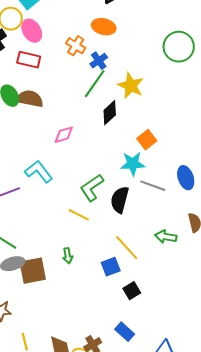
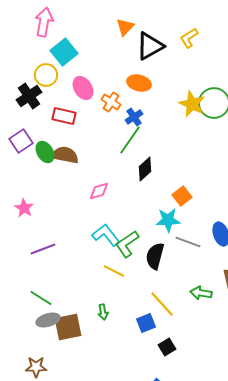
pink ellipse: (32, 31) -> (83, 88), moved
yellow star: (131, 86) -> (192, 104), moved
cyan L-shape: (39, 172) -> (106, 235), moved

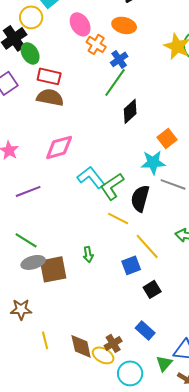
pink ellipse: (83, 88) -> (80, 24), moved
red rectangle: (64, 116) -> (49, 76), moved
green ellipse: (45, 152) -> (30, 53), moved
pink diamond: (99, 191) -> (59, 147), moved, size x1.4
yellow line: (114, 271) -> (118, 218), moved

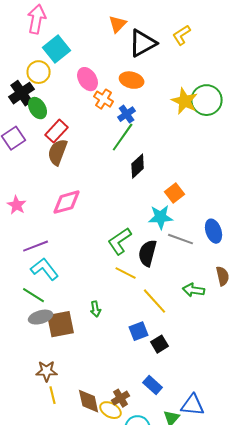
red rectangle: (49, 76) -> (57, 131), turned -60
brown semicircle: (50, 97) -> (58, 152), turned -80
cyan L-shape: (91, 177) -> (45, 269), moved
blue square: (131, 265) -> (139, 331), moved
brown star: (21, 309) -> (47, 371), moved

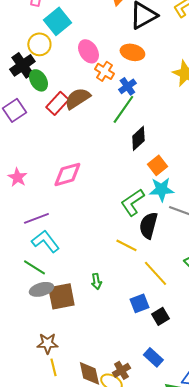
brown semicircle: (58, 152) -> (77, 98), moved, turned 36
orange square: (175, 193) -> (157, 165), moved
green L-shape: (120, 241) -> (132, 202), moved

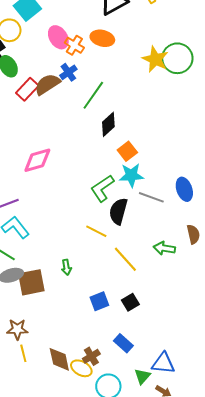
orange cross: (104, 71) -> (74, 45), moved
blue cross: (127, 86) -> (68, 72), moved
blue square: (139, 303) -> (99, 301), moved

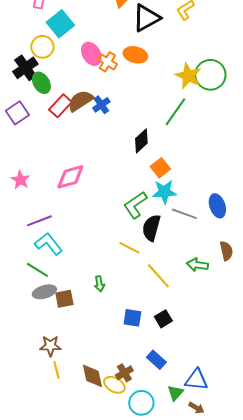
blue cross: (68, 72) -> (101, 105), moved
green line: (93, 95) -> (175, 112), moved
brown square: (31, 282) -> (64, 299), size x0.7
blue square: (99, 301) -> (132, 318), turned 30

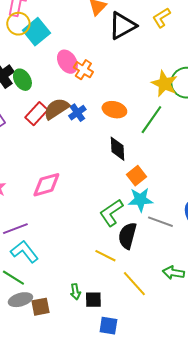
yellow circle: (42, 47) -> (18, 24), moved
orange ellipse: (135, 55) -> (114, 110), moved
green ellipse: (41, 83) -> (22, 80), moved
black diamond: (141, 141) -> (117, 149), turned -50
black square: (163, 319) -> (93, 300), moved, turned 30

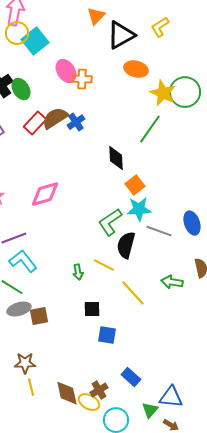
orange cross: (83, 70) -> (82, 79), turned -30
orange ellipse: (114, 110) -> (136, 69), moved
green arrow: (75, 292) -> (78, 272), moved

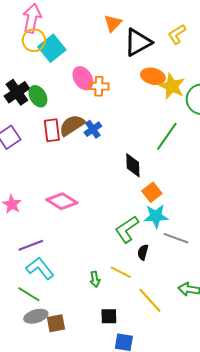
yellow star: (163, 93) -> (172, 86), moved
red rectangle: (35, 123) -> (52, 130), turned -50
pink diamond: (45, 194) -> (62, 201), turned 48
black semicircle: (126, 245) -> (143, 252), size x0.6

